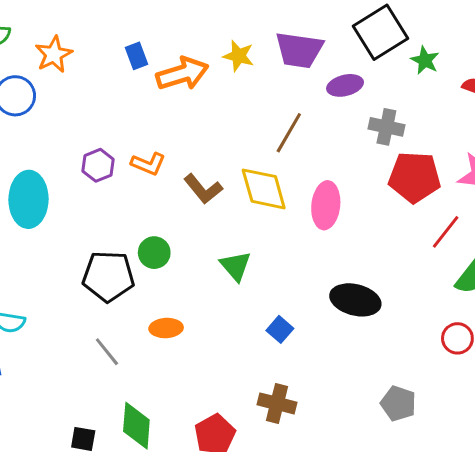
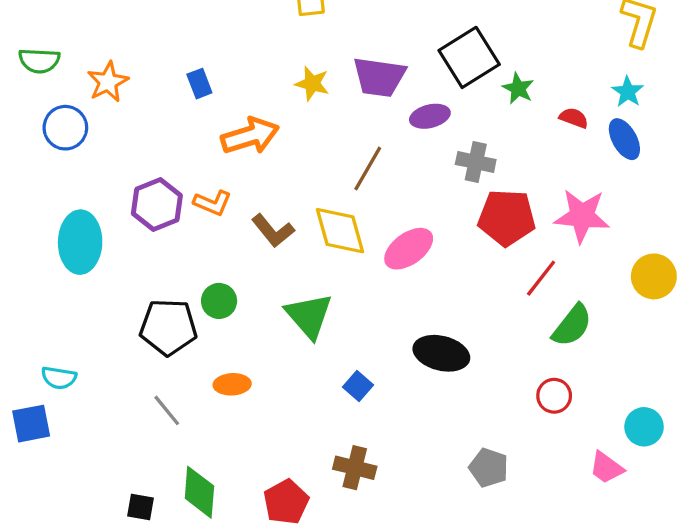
orange arrow: (182, 74) -> (250, 136), moved
purple hexagon: (98, 165) -> (157, 205), size x1.4
pink ellipse: (326, 205) -> (409, 249), turned 48
green triangle: (236, 266) -> (309, 316), size x1.4

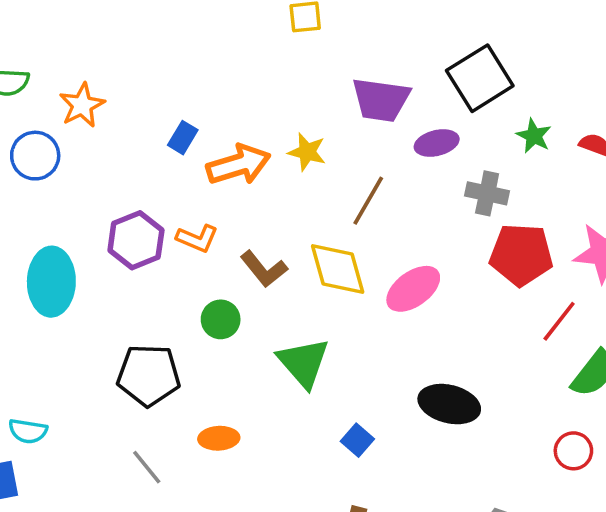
blue rectangle: (199, 84) -> (183, 138), moved, turned 52
yellow star: (312, 84) -> (307, 152), moved
green star: (518, 88) -> (534, 136), moved
green circle: (219, 301) -> (221, 319), moved

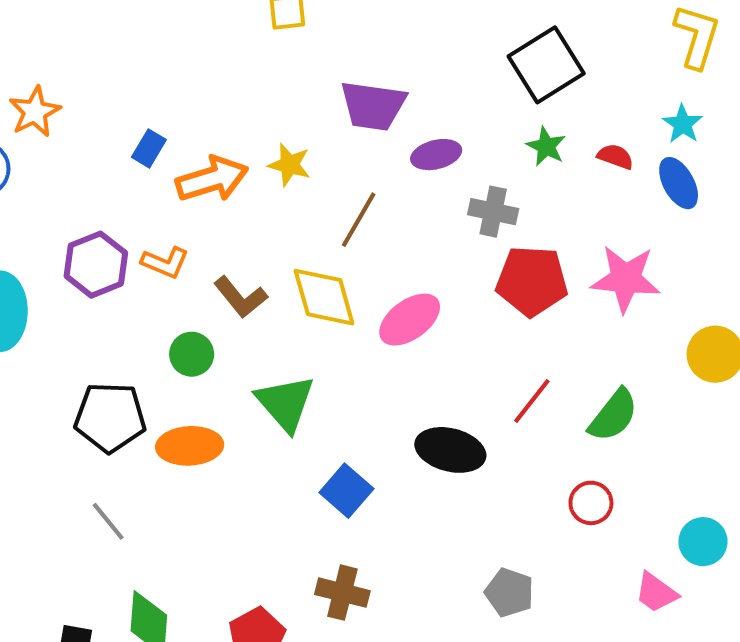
black square: (480, 78) -> (546, 65), moved
red line: (559, 321) -> (532, 401), moved
orange ellipse: (219, 438) -> (190, 446), moved, size x1.4
blue square: (357, 440) -> (346, 491), size x1.4

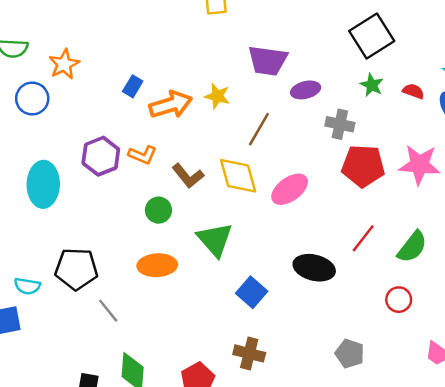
black pentagon: (110, 417) -> (76, 269), moved

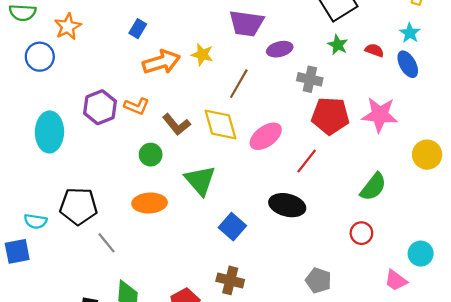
blue rectangle: (133, 86) -> (138, 29), moved
red line: (363, 238) -> (307, 161), moved

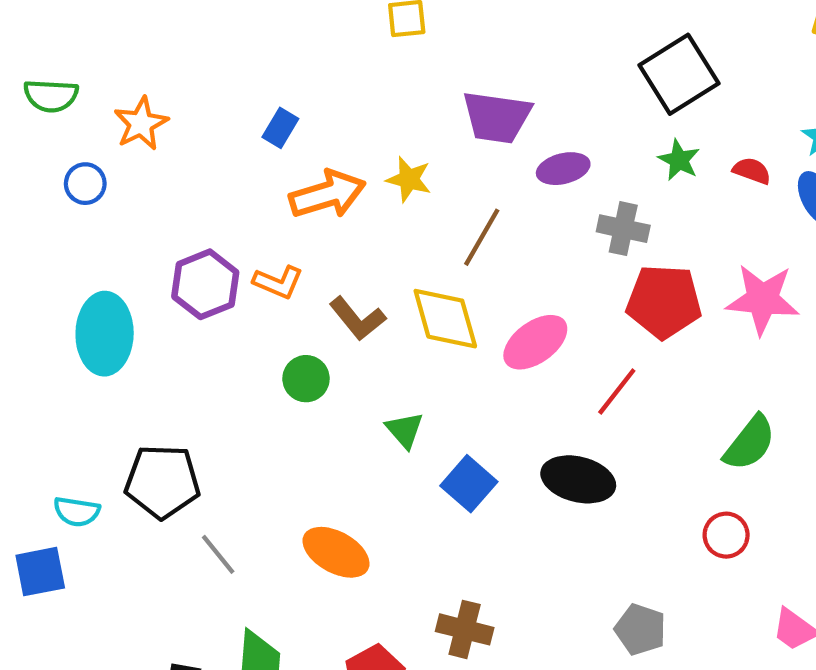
blue circle: (40, 57) -> (85, 184), size x0.7
green triangle: (200, 180) -> (405, 430), size x0.6
orange ellipse: (150, 203) -> (336, 552), moved, turned 32
blue square: (232, 227) -> (469, 484), moved

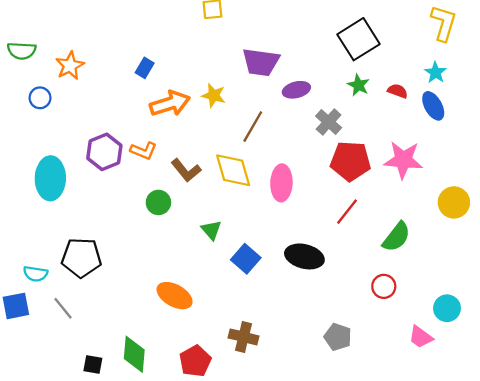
gray cross: (623, 229) -> (329, 122), turned 30
pink ellipse: (535, 342) -> (281, 183), turned -52
red line: (617, 392) -> (347, 212), moved
gray line: (218, 554) -> (63, 308), moved

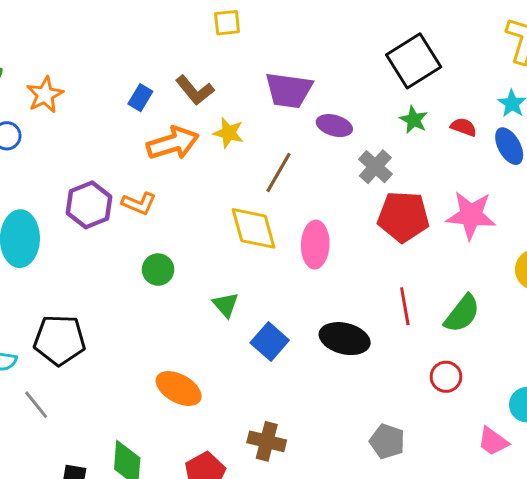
purple ellipse: (296, 90) -> (334, 126), turned 30
brown L-shape: (186, 170) -> (195, 90), moved
red line: (347, 212) -> (405, 306), moved, turned -48

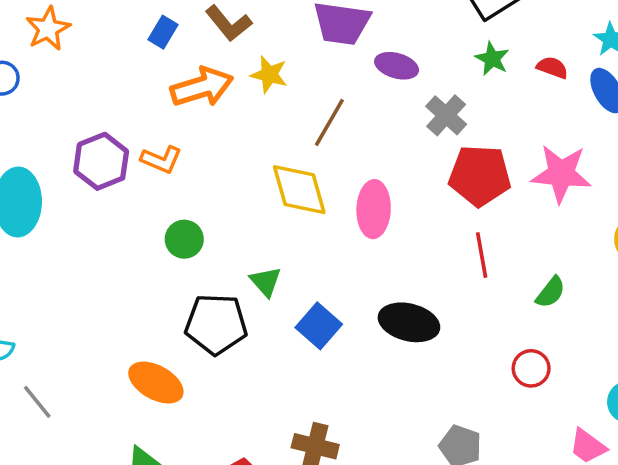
red line: (405, 306) -> (482, 255), moved
green semicircle: (462, 314) -> (551, 292), size x0.7
black pentagon: (60, 340) -> (216, 324), moved
orange ellipse: (179, 389) -> (156, 383), moved

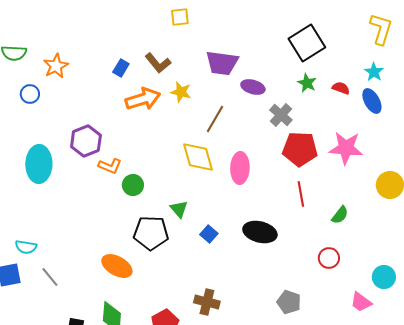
orange L-shape: (161, 160) -> (110, 166), moved
blue square: (319, 326) -> (209, 234), size x0.7

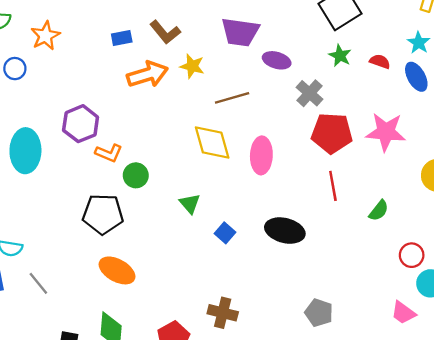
blue rectangle: (121, 68) -> (122, 38), turned 48
brown line: (215, 119) -> (232, 98), turned 44
black pentagon: (151, 233) -> (103, 214), moved
red circle: (329, 258) -> (412, 255), moved

